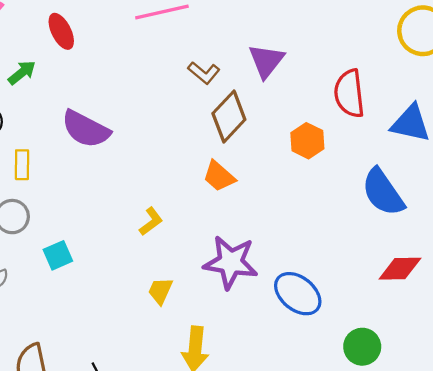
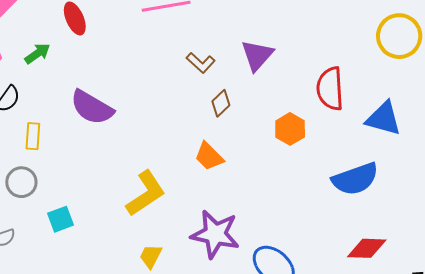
brown diamond: (229, 117) -> (221, 103), size x0.6
blue semicircle: (383, 192) -> (355, 179), turned -78
yellow L-shape: (151, 221) -> (146, 193), size x1.8

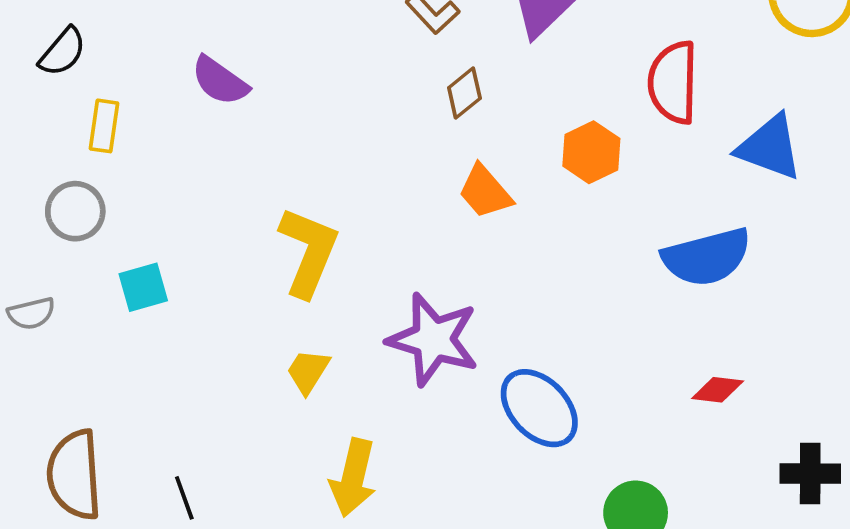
purple semicircle: (92, 107) -> (220, 81), size x0.7
orange trapezoid: (209, 156) -> (485, 192), moved
yellow L-shape: (146, 193) -> (308, 252), turned -39
red diamond: (367, 248) -> (718, 390), size x0.7

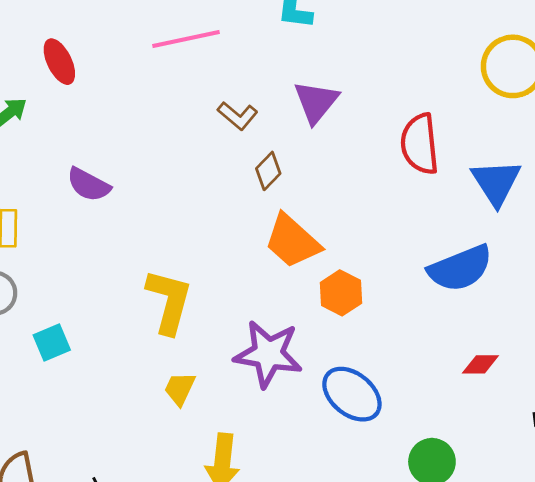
blue triangle: (770, 147) -> (496, 182), turned 44
orange hexagon: (591, 152) -> (341, 293), moved
orange trapezoid: (485, 192) -> (292, 241), size x1.4

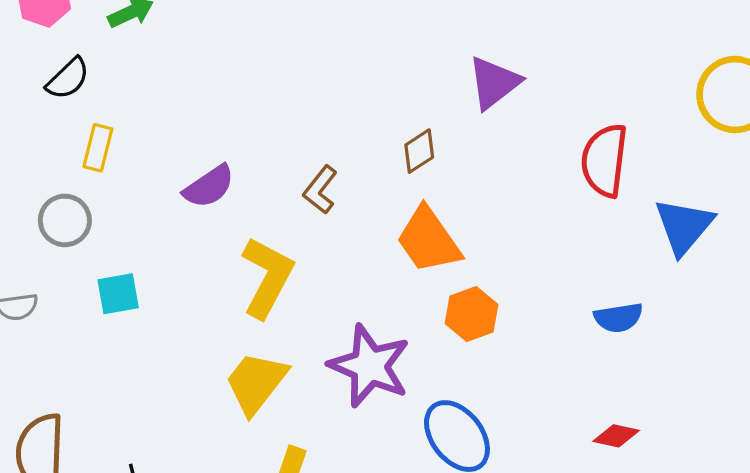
brown L-shape: (238, 116) -> (320, 190), moved, turned 75
purple semicircle: (89, 185) -> (209, 186), moved, turned -75
blue semicircle: (460, 268) -> (618, 318), size x0.6
yellow trapezoid: (180, 389) -> (256, 383), size x1.6

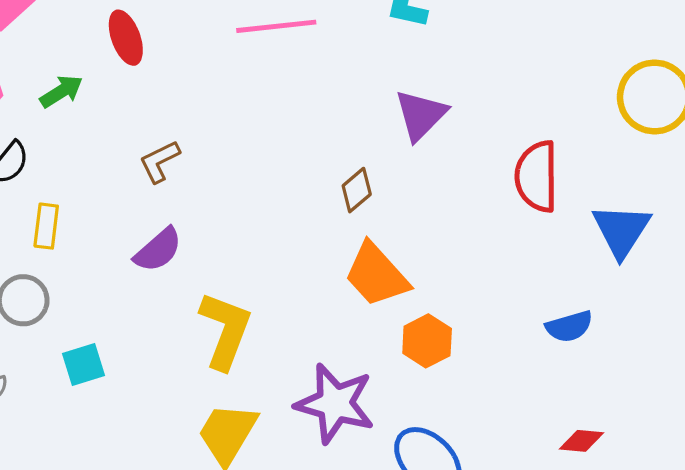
brown L-shape: (320, 190) -> (160, 161), moved, turned 33

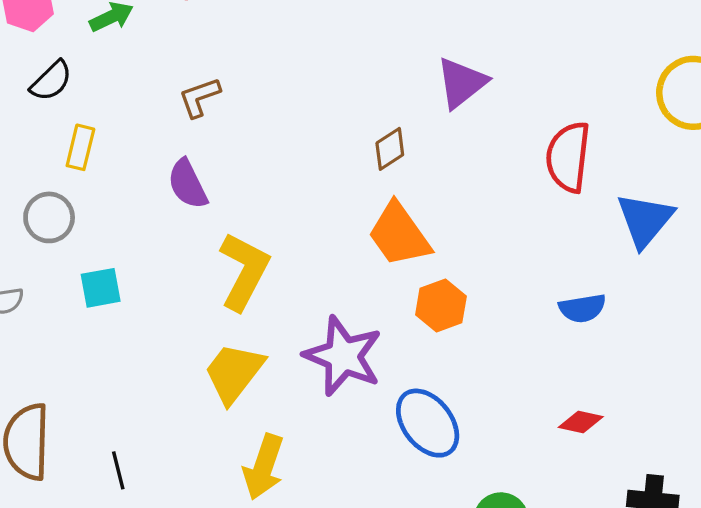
purple semicircle: (158, 250) -> (188, 184), turned 98

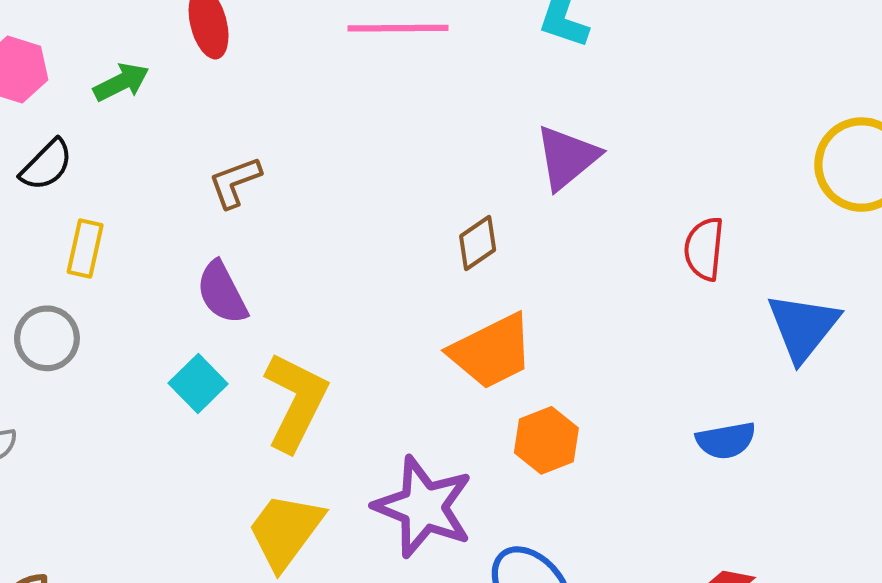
red semicircle: (568, 157) -> (704, 249), size x0.7
orange trapezoid: (399, 235) -> (492, 351), turned -80
cyan square: (101, 288) -> (198, 384), moved, turned -33

